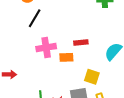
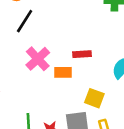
pink cross: (46, 48) -> (38, 59), turned -36

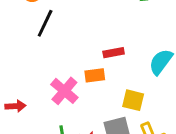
pink cross: (38, 59) -> (64, 91), moved

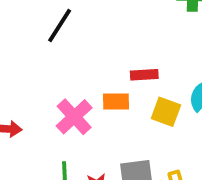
yellow square: (133, 100) -> (166, 112), moved

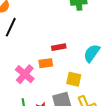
yellow square: (166, 112) -> (74, 79), moved

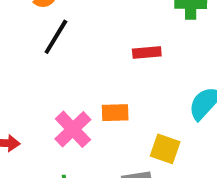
red rectangle: (59, 47) -> (147, 52), moved

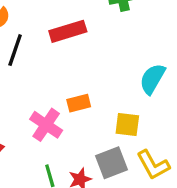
red rectangle: (147, 52) -> (68, 31), moved, size x1.5

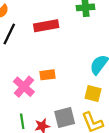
yellow square: (127, 125) -> (93, 93), moved

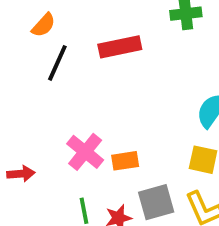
orange rectangle: (48, 75) -> (125, 161), moved

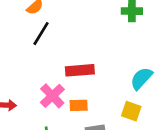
red rectangle: (120, 47) -> (80, 70), moved

